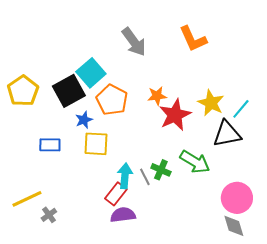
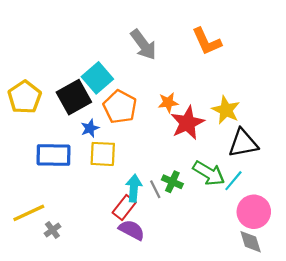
cyan line: (241, 109) -> (233, 181), moved
blue rectangle: (50, 145) -> (53, 155), size x1.5
purple semicircle: (123, 215) -> (132, 230), turned 35

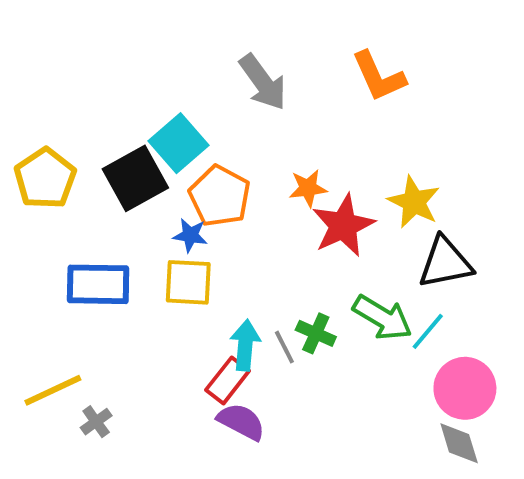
blue star: (90, 128) -> (190, 235), moved, turned 30

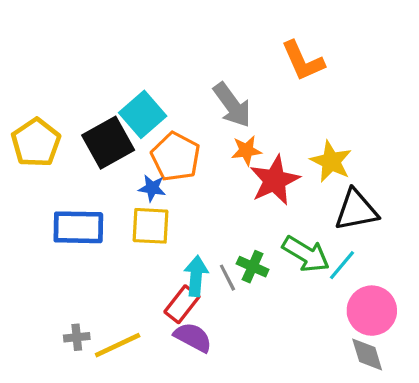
gray arrow: (263, 82) -> (232, 105), moved
yellow line: (53, 390) -> (118, 345), moved
gray cross: (96, 422) -> (77, 337), turned 30

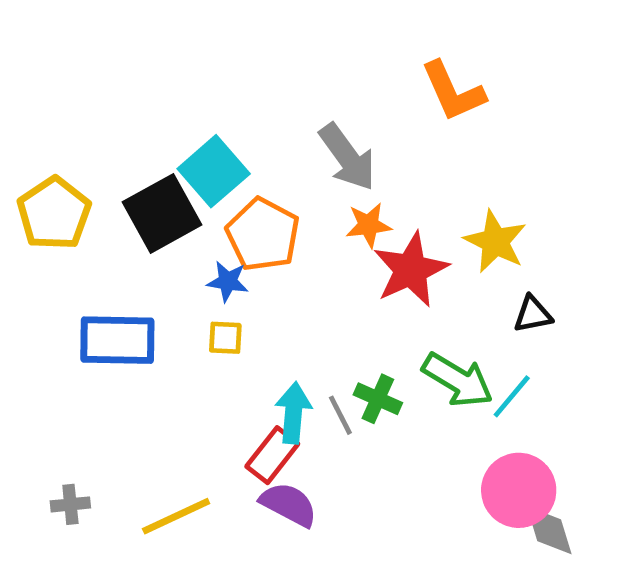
black triangle: (356, 210) -> (533, 314), size x0.6
yellow square: (151, 226) -> (225, 338), size x0.6
pink circle: (372, 311) -> (519, 490), moved
gray cross: (77, 337) -> (70, 504), moved

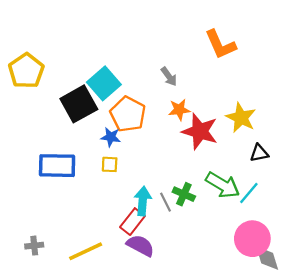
gray arrow: (347, 157) -> (169, 77), size x0.6
yellow pentagon: (54, 213) -> (26, 71), moved
red star: (411, 270) -> (200, 131), turned -30

